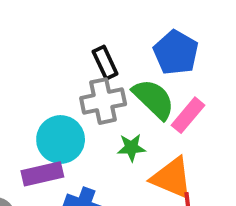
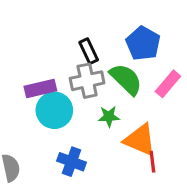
pink rectangle: (188, 115) -> (168, 84), moved
purple rectangle: (42, 174) -> (40, 88), moved

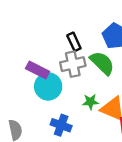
purple rectangle: (40, 88) -> (38, 70), turned 40
green star: (109, 116) -> (90, 102), moved

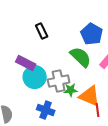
black rectangle: (74, 42) -> (42, 31), moved
gray cross: (73, 64) -> (59, 81), moved

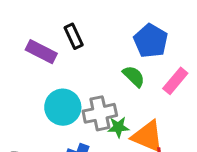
green semicircle: (81, 57) -> (134, 76), size x0.7
purple rectangle: (26, 63) -> (41, 52), moved

